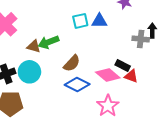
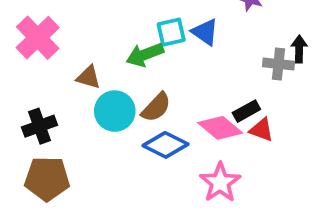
blue triangle: (99, 21) -> (205, 32), turned 35
green arrow: (49, 42) -> (145, 55), moved
black rectangle: (123, 65) -> (246, 111), turned -56
cyan circle: (29, 72) -> (115, 111), moved

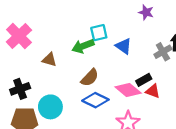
blue triangle: (205, 32) -> (124, 46), moved
gray cross: (278, 64) -> (163, 52), turned -36
cyan circle: (115, 111) -> (50, 107), moved

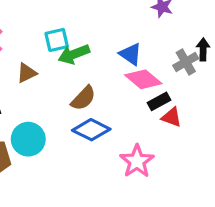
cyan square: (99, 33) -> (57, 40), moved
brown triangle: (49, 60) -> (27, 73), turned -42
pink diamond: (128, 90) -> (143, 79), moved

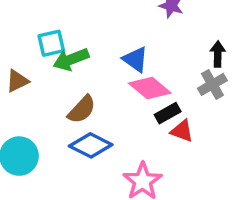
gray cross: (186, 62) -> (212, 84), moved

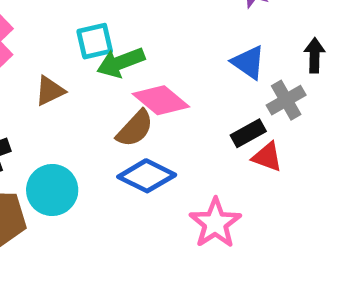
blue triangle: (135, 59) -> (248, 62), moved
gray cross: (212, 84) -> (286, 100), moved
pink diamond: (150, 88) -> (161, 100), moved

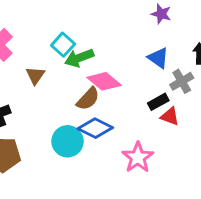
cyan square: (95, 41) -> (63, 45), turned -35
brown triangle: (50, 91) -> (35, 75), turned -30
cyan circle: (52, 190) -> (67, 141), moved

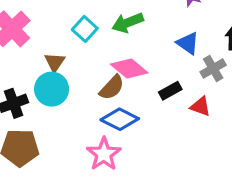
green arrow: (79, 58) -> (128, 23), moved
black rectangle: (158, 102) -> (170, 91), moved
cyan circle: (67, 141) -> (52, 89), moved
pink star: (138, 157) -> (104, 154), moved

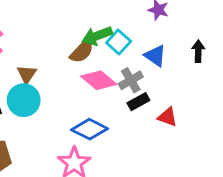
cyan square: (85, 29) -> (119, 42), moved
gray cross: (213, 69) -> (131, 80), moved
brown semicircle: (112, 88) -> (82, 51), moved

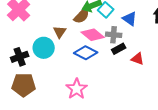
brown triangle: (27, 74) -> (60, 32), moved
gray cross: (131, 80) -> (114, 35), turned 35
blue diamond: (89, 129) -> (86, 53), moved

